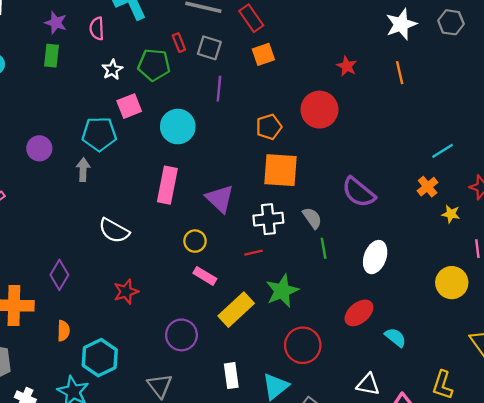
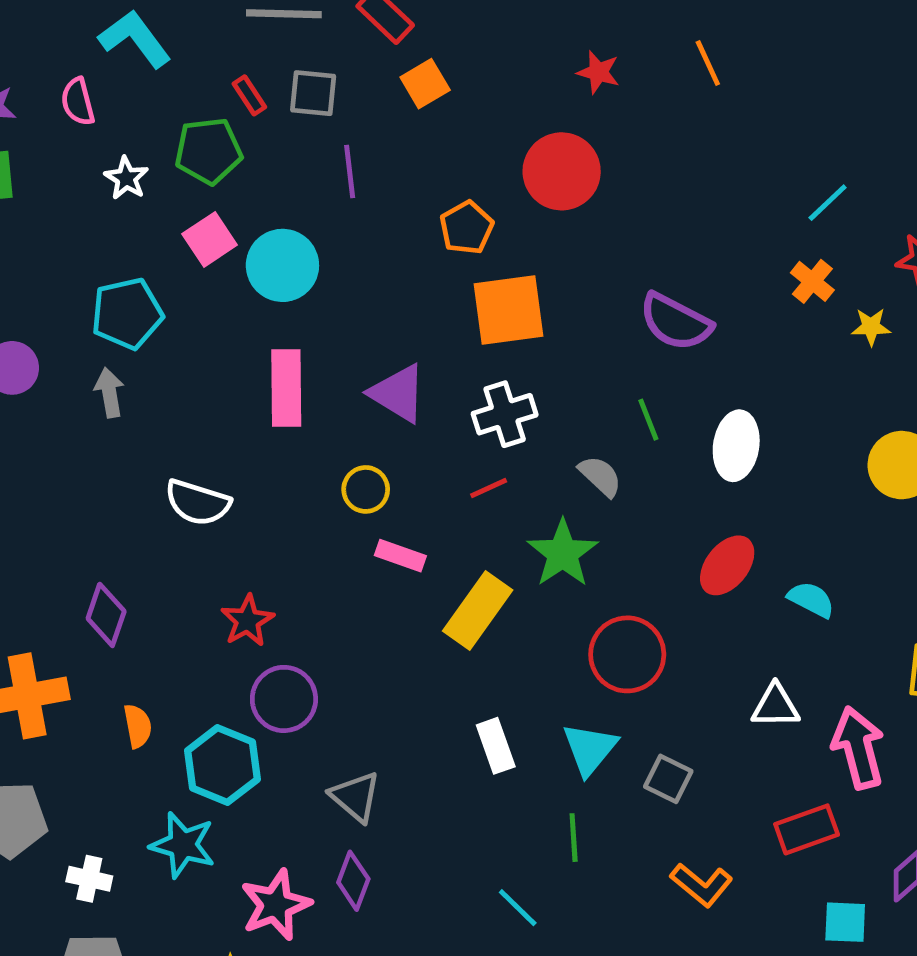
pink square: (129, 106) -> (210, 239), moved
gray semicircle: (312, 218) -> (600, 476), moved
green line: (324, 248) -> (648, 420), moved
purple circle: (181, 335) -> (284, 699), moved

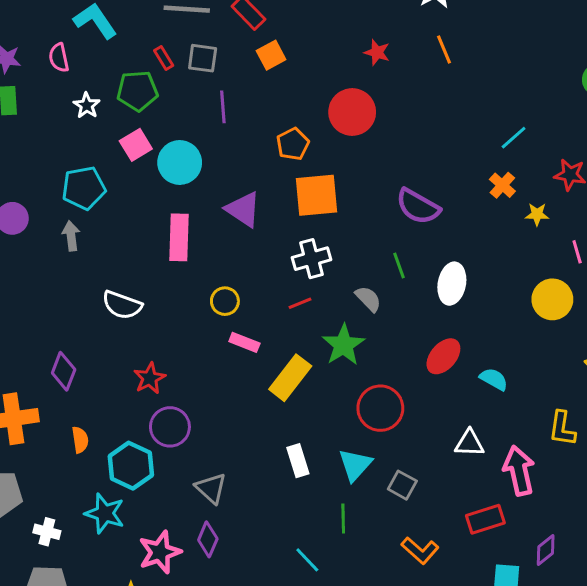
purple triangle: (398, 393) -> (243, 209), moved

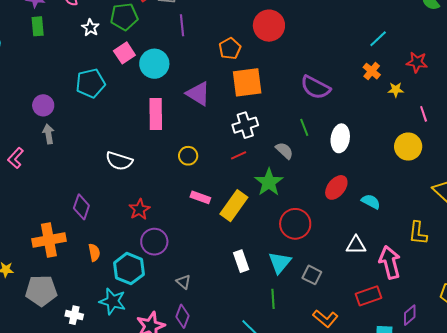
gray arrow: (71, 236) -> (48, 134), moved
pink rectangle: (244, 342) -> (200, 197), moved
gray triangle: (211, 488) -> (183, 282), size x0.7

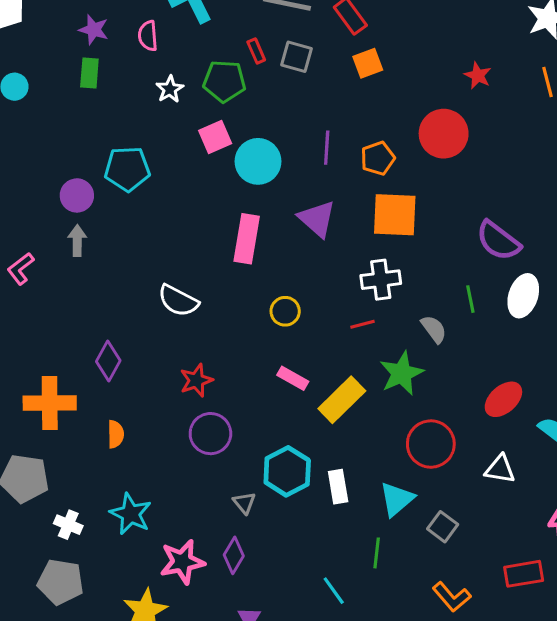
purple line: (182, 25) -> (327, 148), moved
cyan pentagon: (90, 83) -> (127, 169), moved
white ellipse: (340, 138) -> (523, 296), moved
white triangle: (356, 245) -> (500, 469), moved
cyan hexagon: (129, 269) -> (287, 471), moved

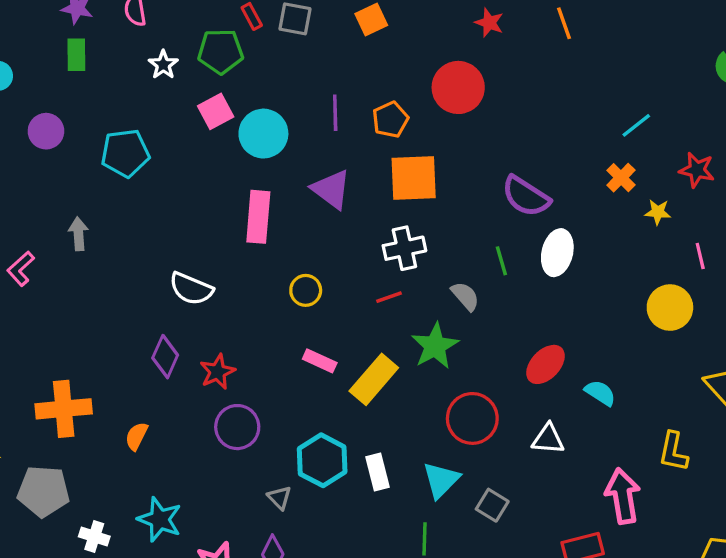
purple circle: (77, 195) -> (46, 131), moved
purple diamond: (108, 361) -> (165, 357), moved
orange semicircle: (116, 434) -> (137, 436), turned -148

